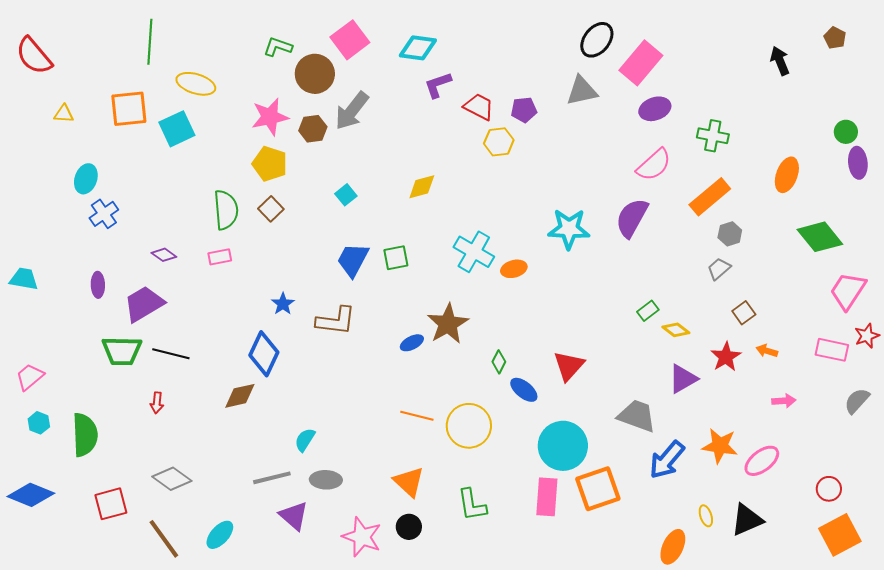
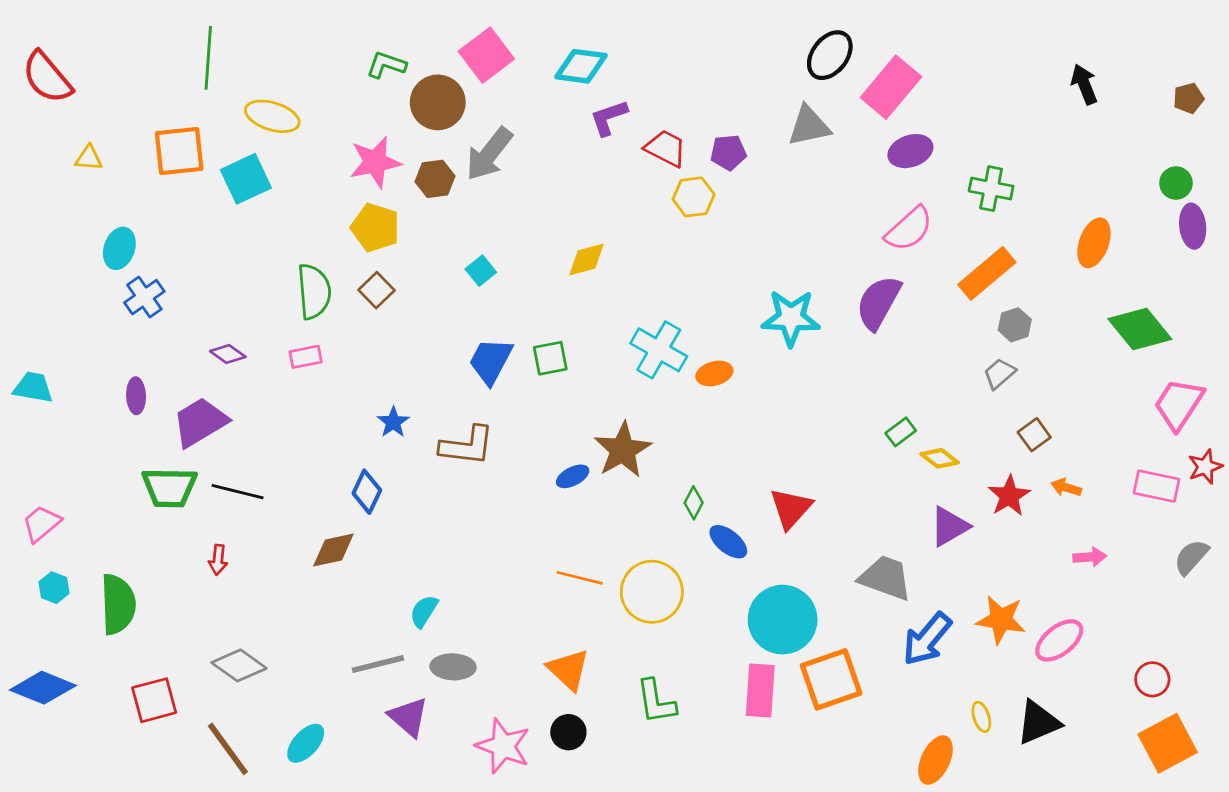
brown pentagon: (835, 38) -> (1188, 98), moved, turned 30
blue diamond: (264, 354) -> (367, 492), size x0.7

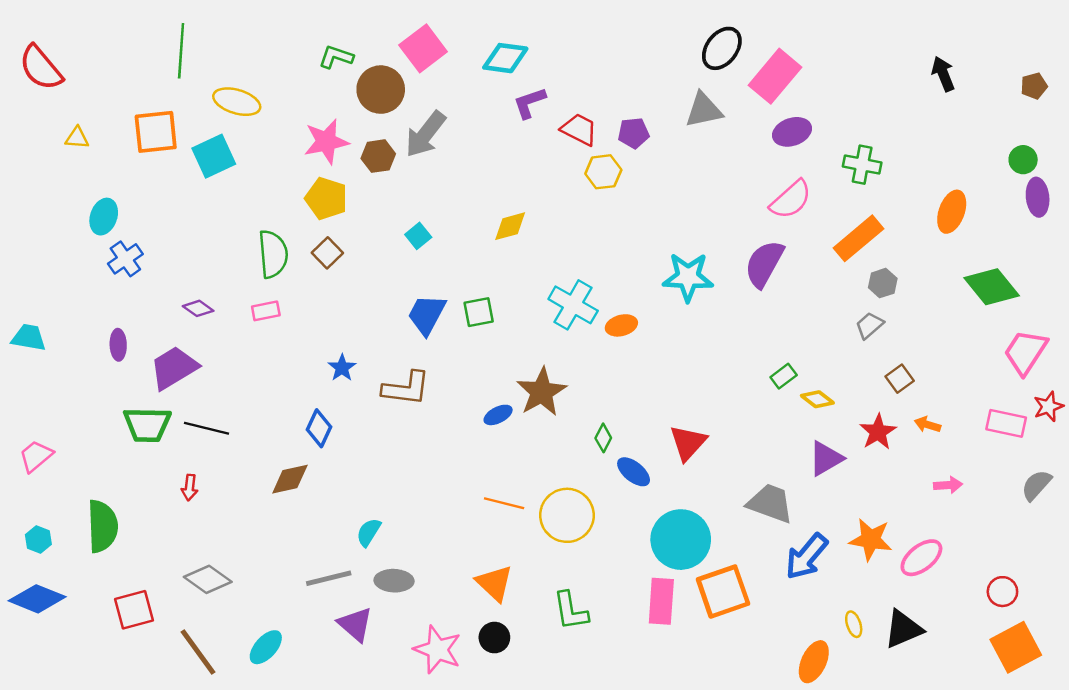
cyan hexagon: (54, 588) -> (38, 540), moved

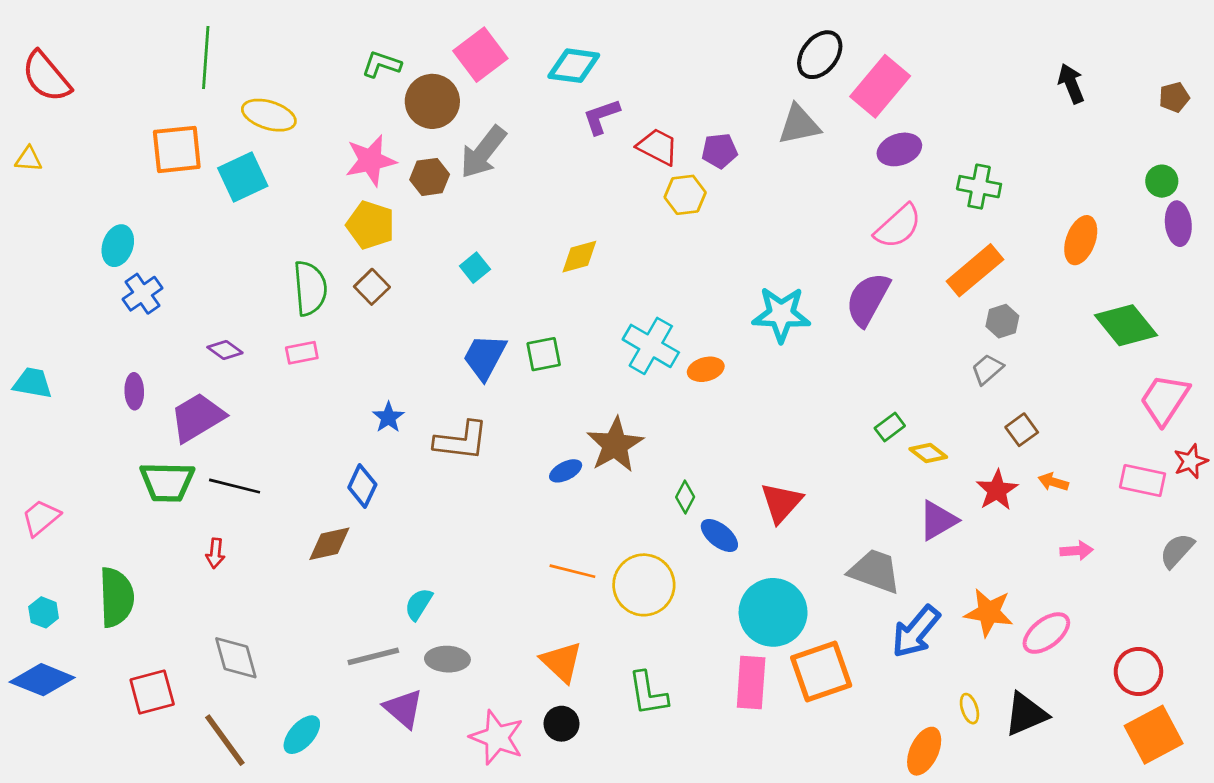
yellow triangle: (77, 138) -> (28, 159), moved
gray diamond: (208, 579) -> (236, 658), turned 39
red circle: (1002, 592) -> (1138, 671), size x1.4

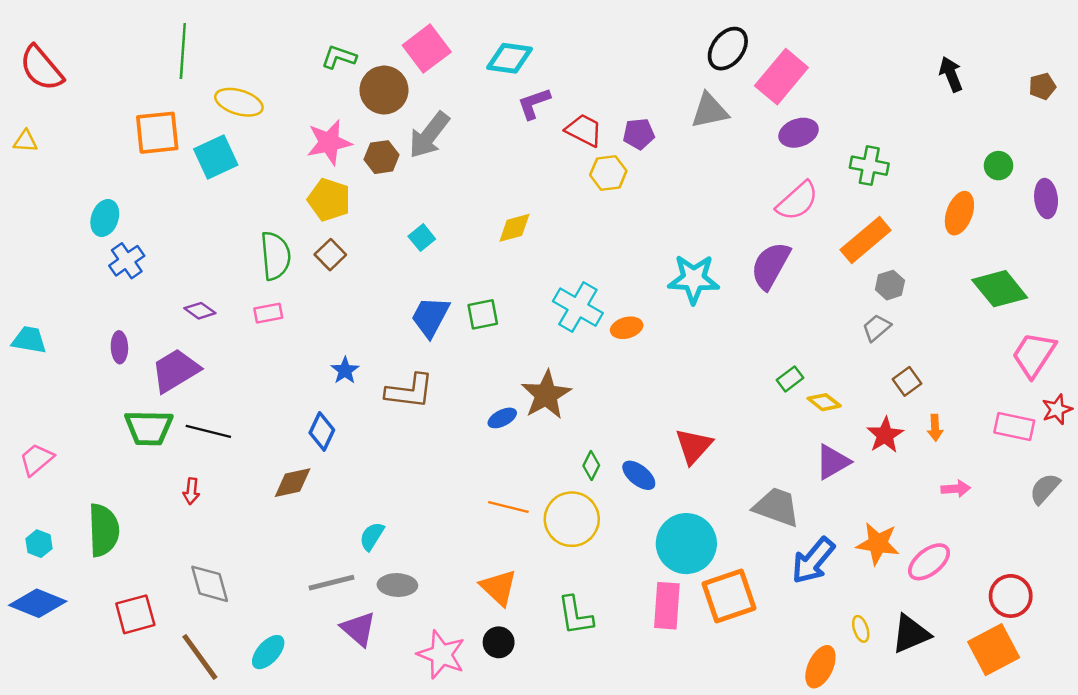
green circle: (1162, 181) -> (998, 166), moved
orange arrow: (1053, 482) -> (935, 428), turned -110
green diamond: (685, 497) -> (591, 466), moved
orange square: (1154, 735) -> (994, 650), moved

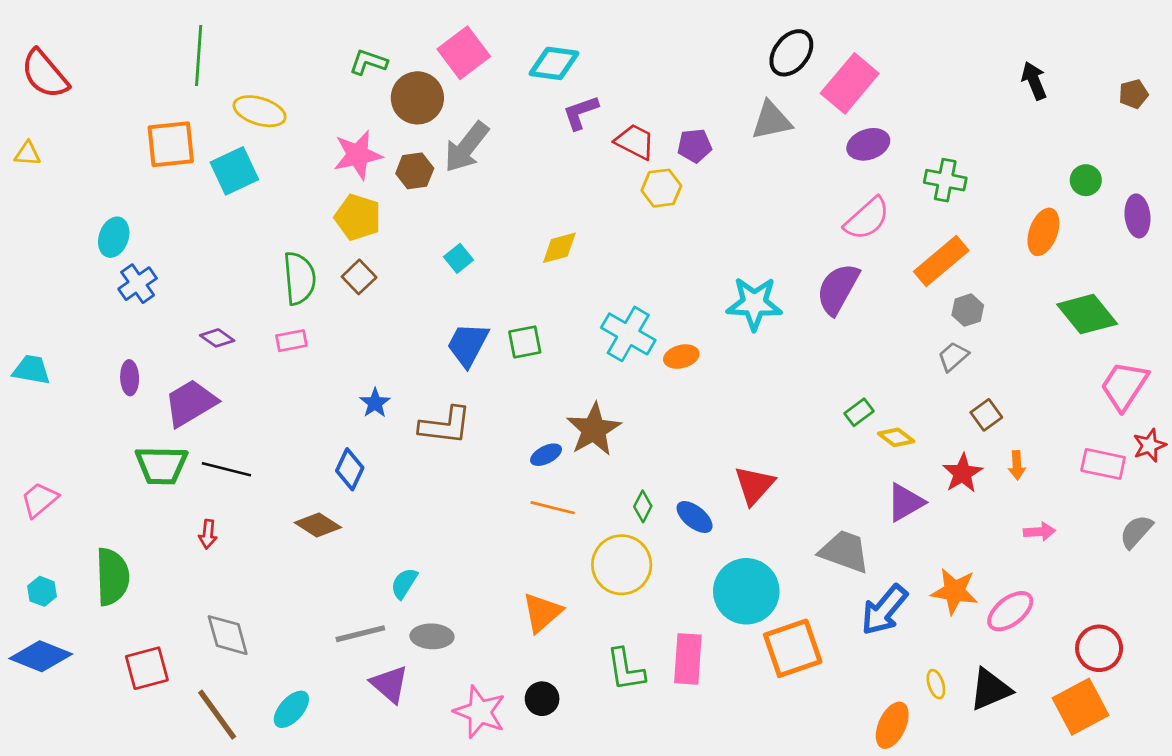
brown diamond: (293, 483) -> (318, 525), turned 45
orange line: (508, 507) -> (553, 508), moved
orange triangle: (499, 587) -> (542, 612), moved, turned 36
pink rectangle: (667, 606) -> (688, 659), moved

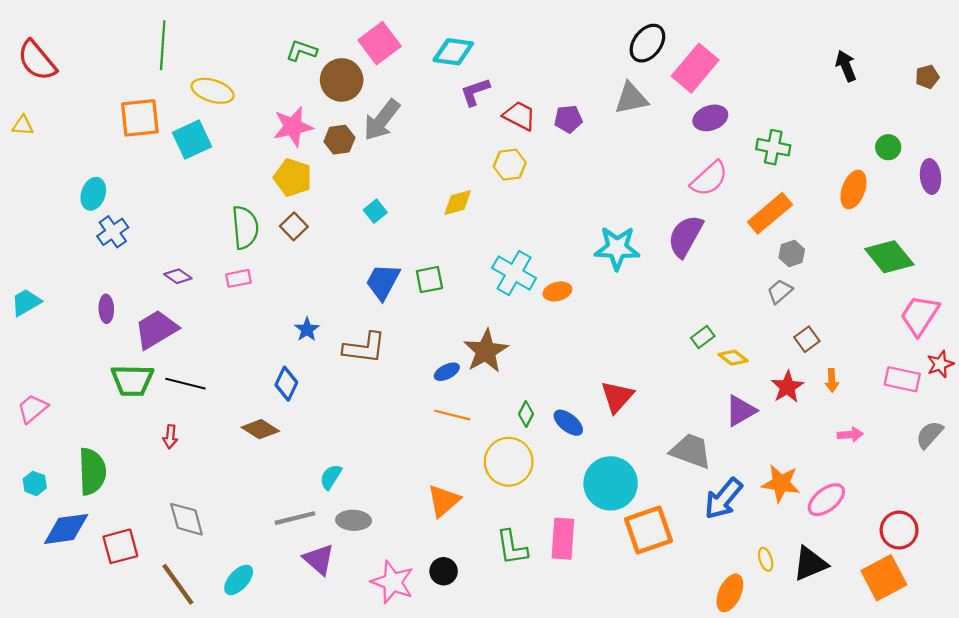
yellow hexagon: (661, 188) -> (510, 165), moved
cyan trapezoid: (31, 370) -> (26, 302), turned -40
blue diamond: (41, 656) -> (66, 529), moved, turned -30

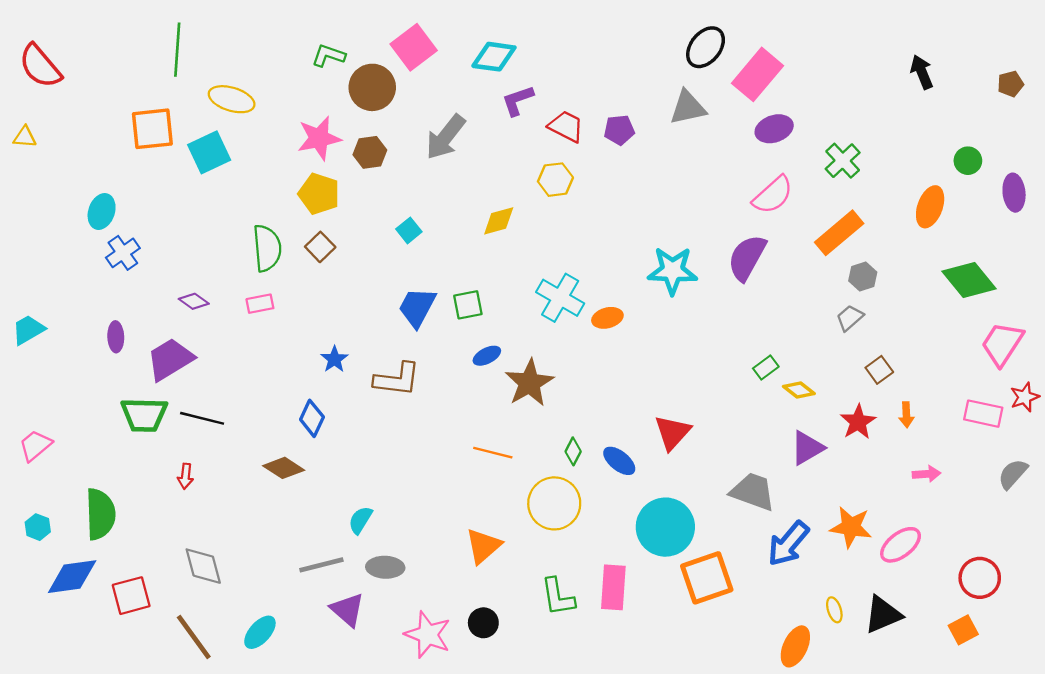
gray arrow: (382, 120) -> (446, 137), moved
green cross: (773, 147) -> (843, 161), turned 36
blue ellipse: (447, 372) -> (487, 356), moved
orange square: (884, 578) -> (963, 630), size x0.6

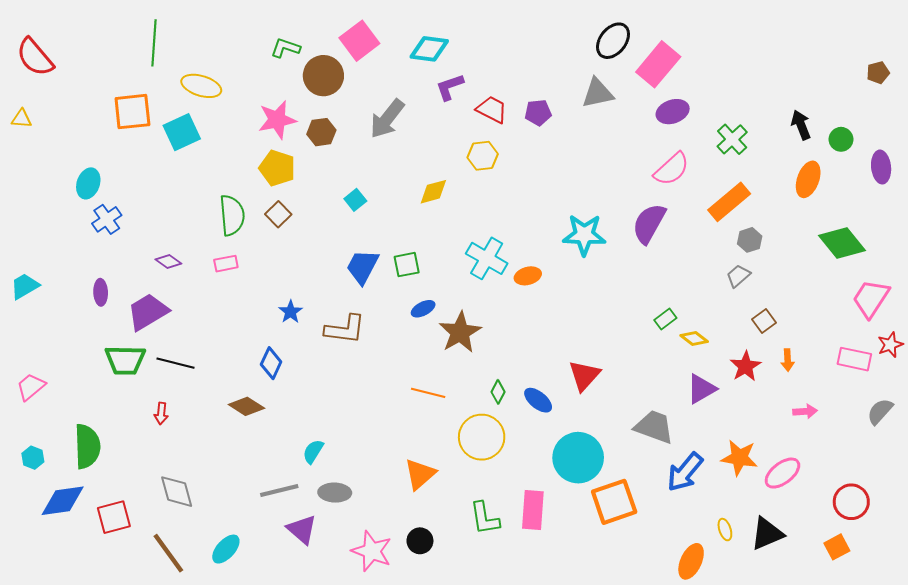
black arrow: (922, 72) -> (801, 125), moved

